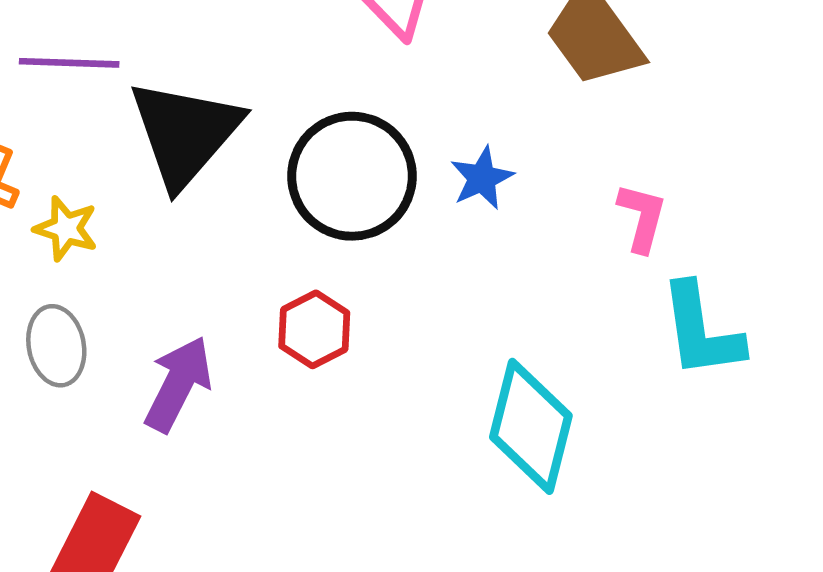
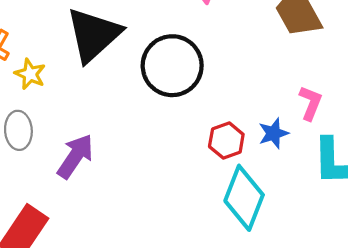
blue star: (482, 178) -> (273, 133), moved
red hexagon: (314, 329) -> (226, 141), moved

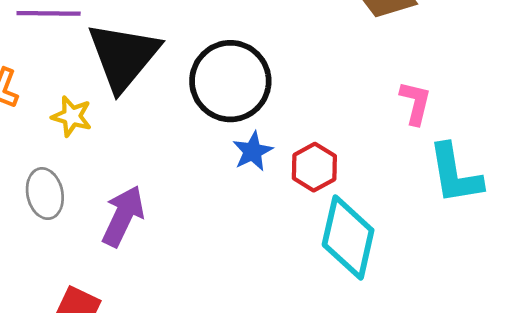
yellow star: (30, 74) -> (72, 116), moved
blue star: (273, 133) -> (253, 151), moved

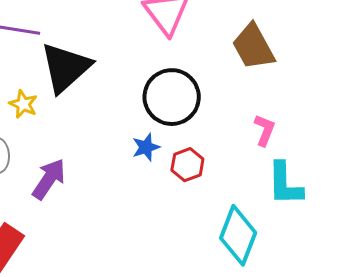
black circle: (230, 81) -> (172, 97), moved
cyan diamond: (348, 237) -> (238, 235), moved

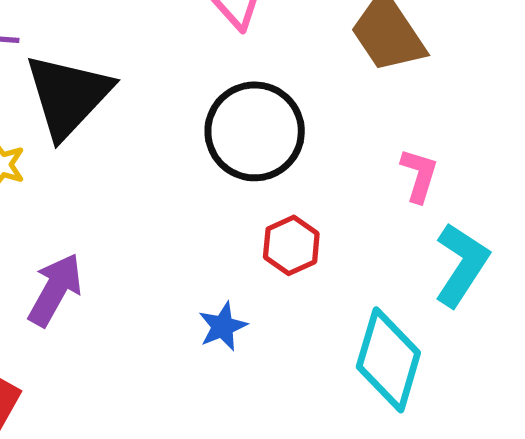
blue star: (146, 147) -> (223, 326), moved
cyan L-shape: (285, 184) -> (461, 265), turned -141

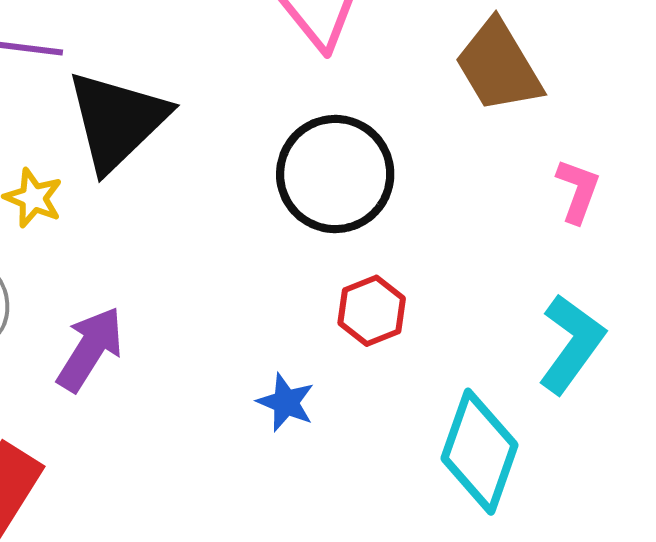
pink L-shape: (419, 175) -> (578, 191), moved
blue star: (223, 326) -> (286, 402), turned -30

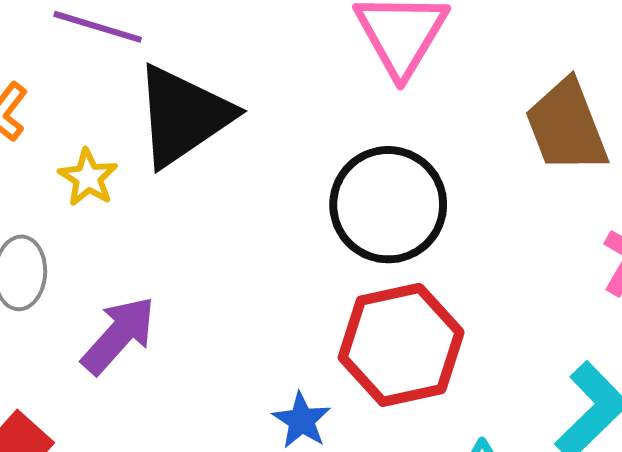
red hexagon: (372, 311) -> (401, 345), size x1.8

